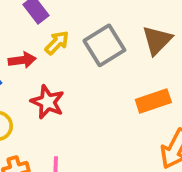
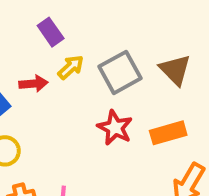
brown triangle: (157, 40) -> (175, 70), turned -32
red star: (47, 102) -> (115, 128), moved

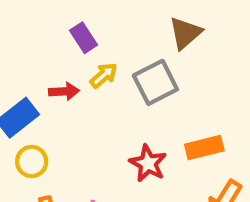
brown triangle: (175, 70) -> (185, 33), moved, turned 32
red star: (115, 128) -> (148, 163), moved

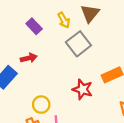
yellow arrow: (104, 75) -> (64, 20), moved, turned 112
yellow circle: (32, 162) -> (41, 105), moved

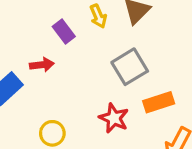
purple rectangle: (34, 26) -> (64, 32), moved
gray square: (78, 44) -> (130, 67), moved

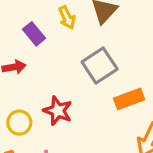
red star: (114, 118) -> (58, 111), moved
yellow circle: (52, 133) -> (19, 123), moved

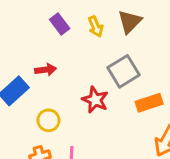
purple rectangle: (34, 34) -> (60, 24), moved
red star: (58, 111) -> (95, 100), moved

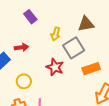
brown triangle: (130, 22) -> (86, 24), moved, turned 36
yellow arrow: (96, 27) -> (56, 34), moved, turned 40

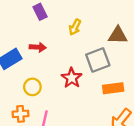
purple rectangle: (30, 17) -> (40, 12), moved
yellow arrow: (56, 34) -> (75, 27), moved

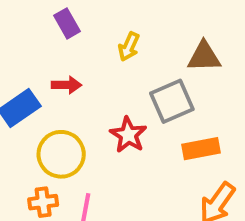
yellow circle: (32, 87) -> (61, 154), size x1.5

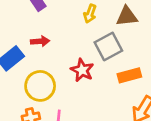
yellow arrow: (129, 47) -> (90, 14), moved

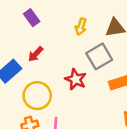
red arrow: (40, 41) -> (36, 54), turned 140

